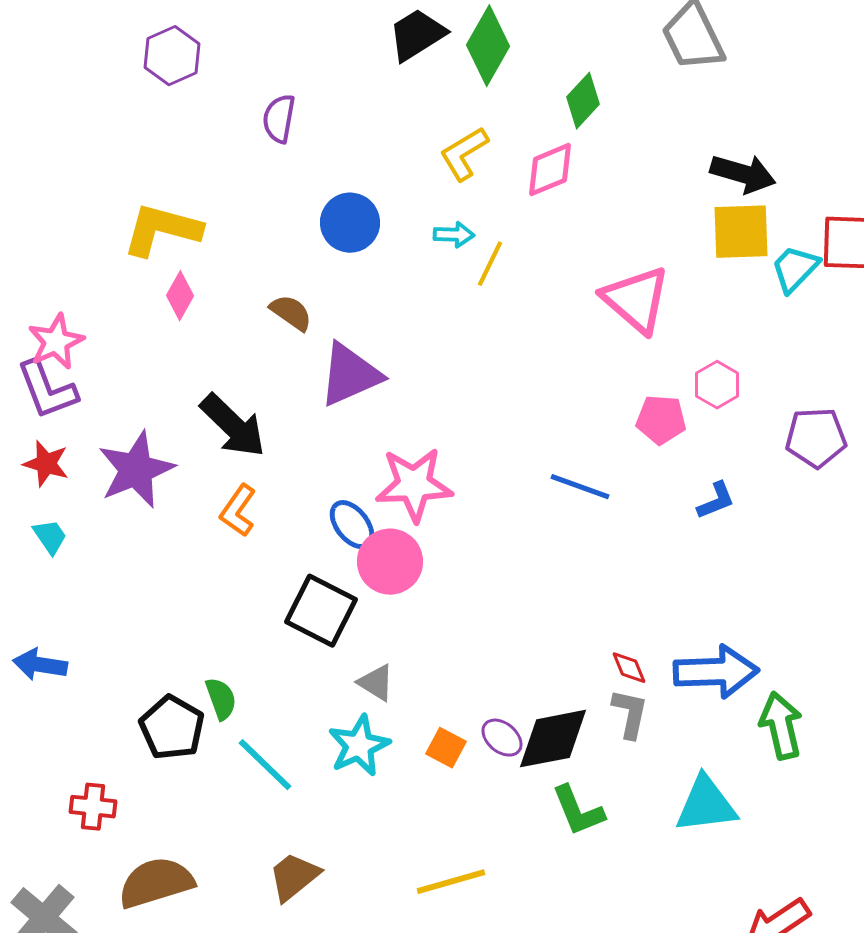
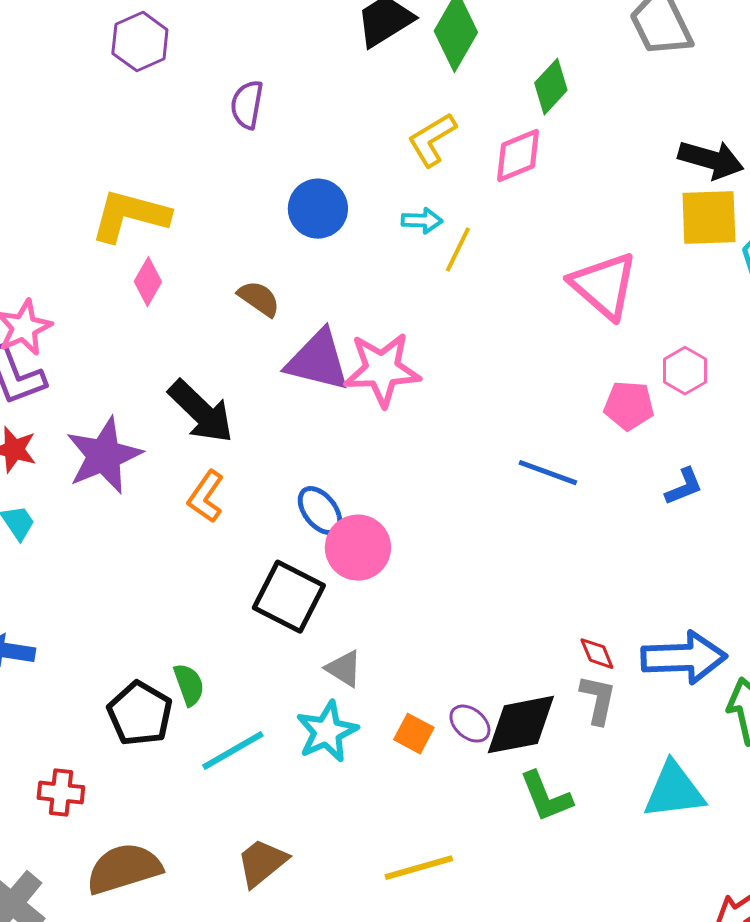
purple triangle: (350, 375) -> (318, 361), turned 38
pink star: (414, 485) -> (382, 370), moved
cyan line: (265, 765) -> (233, 751), turned -74

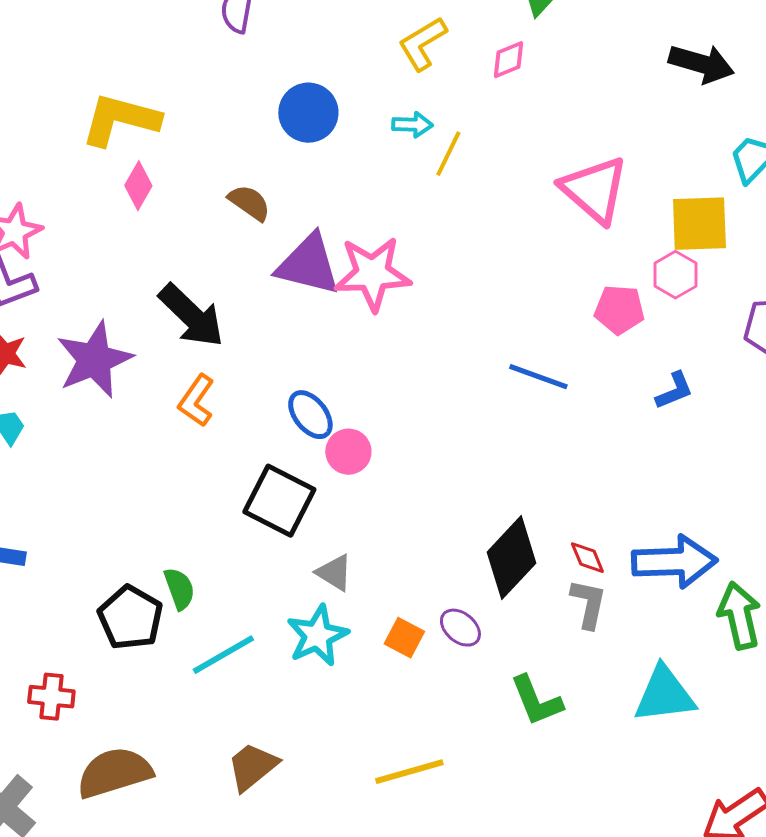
pink diamond: (518, 156) -> (508, 60), size x0.7
yellow square: (709, 218) -> (699, 224), moved
pink circle: (358, 548) -> (348, 452), size x0.7
black diamond: (521, 725) -> (511, 558), moved, turned -36

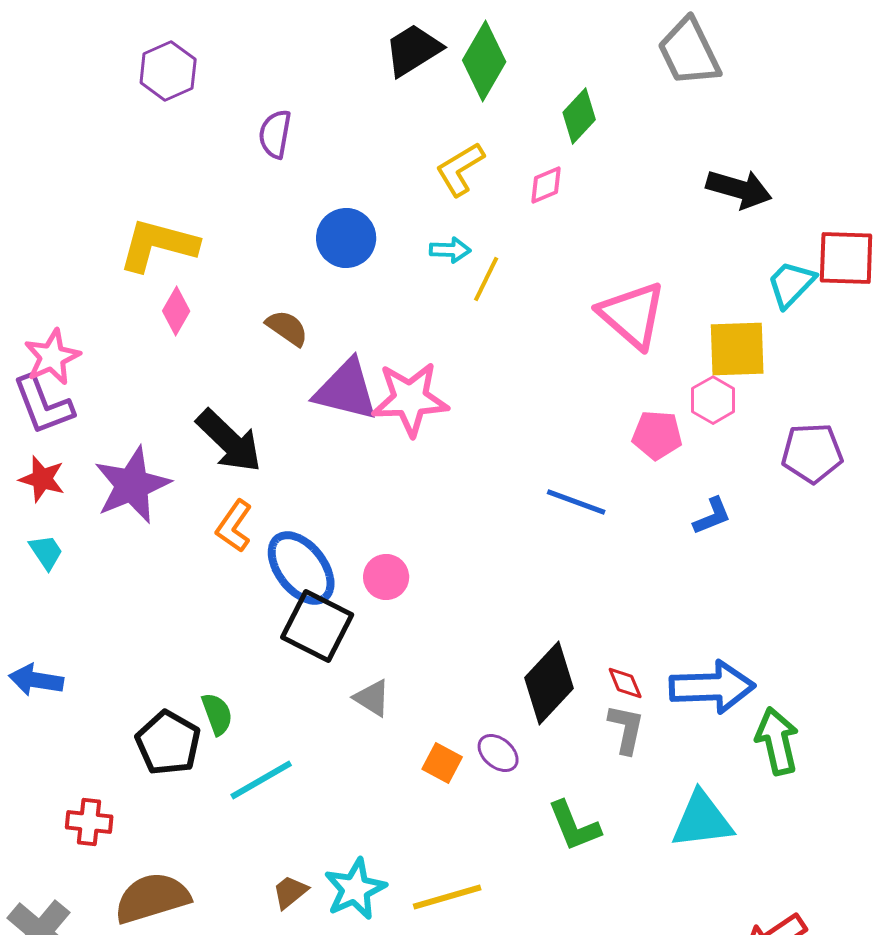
blue ellipse: (310, 415) -> (301, 568), moved, size x1.5
cyan star: (317, 636) -> (355, 889), moved
brown trapezoid: (252, 767) -> (290, 892), size x0.7

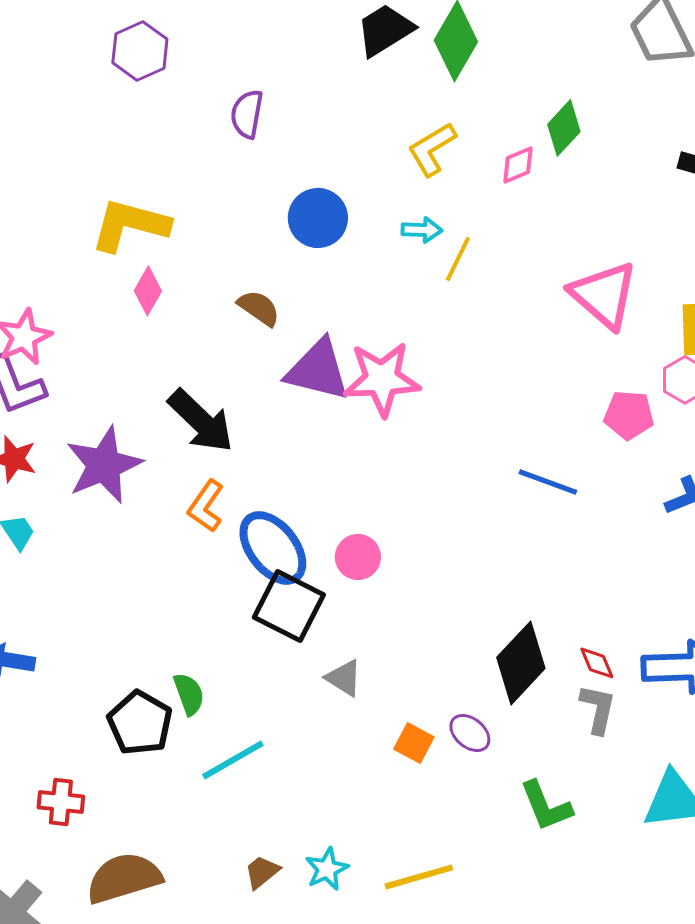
green diamond: (579, 116) -> (564, 128), moved
cyan star: (355, 889) -> (327, 869), size x0.7

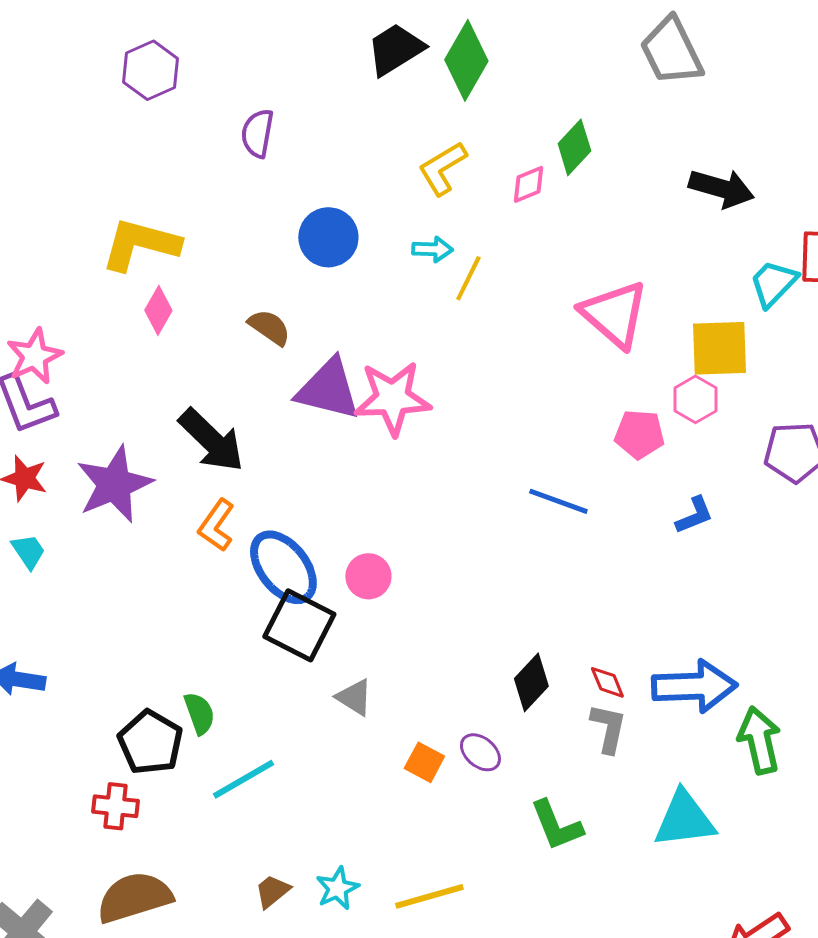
black diamond: (521, 663) -> (531, 682), size x0.7
red cross: (61, 802) -> (115, 806), moved

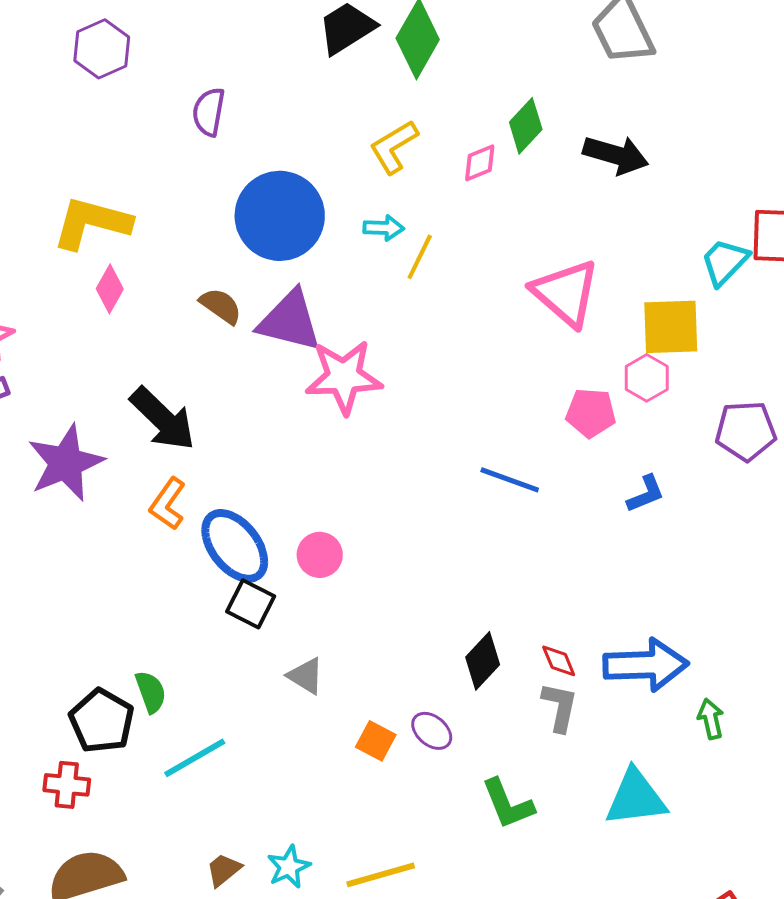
black arrow: (721, 188) -> (616, 155), moved
blue circle: (328, 237) -> (280, 216), size x1.5
purple triangle: (328, 389) -> (290, 321), moved
black square: (299, 625) -> (251, 604), size x0.7
green arrow: (759, 740) -> (711, 719), size x0.6

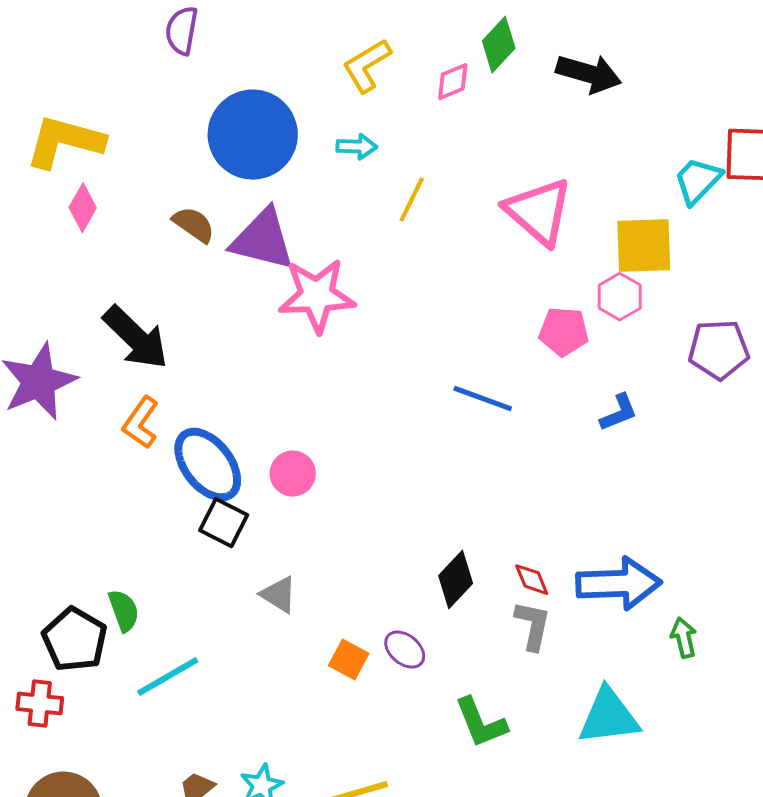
yellow line: (420, 257) -> (412, 200), moved

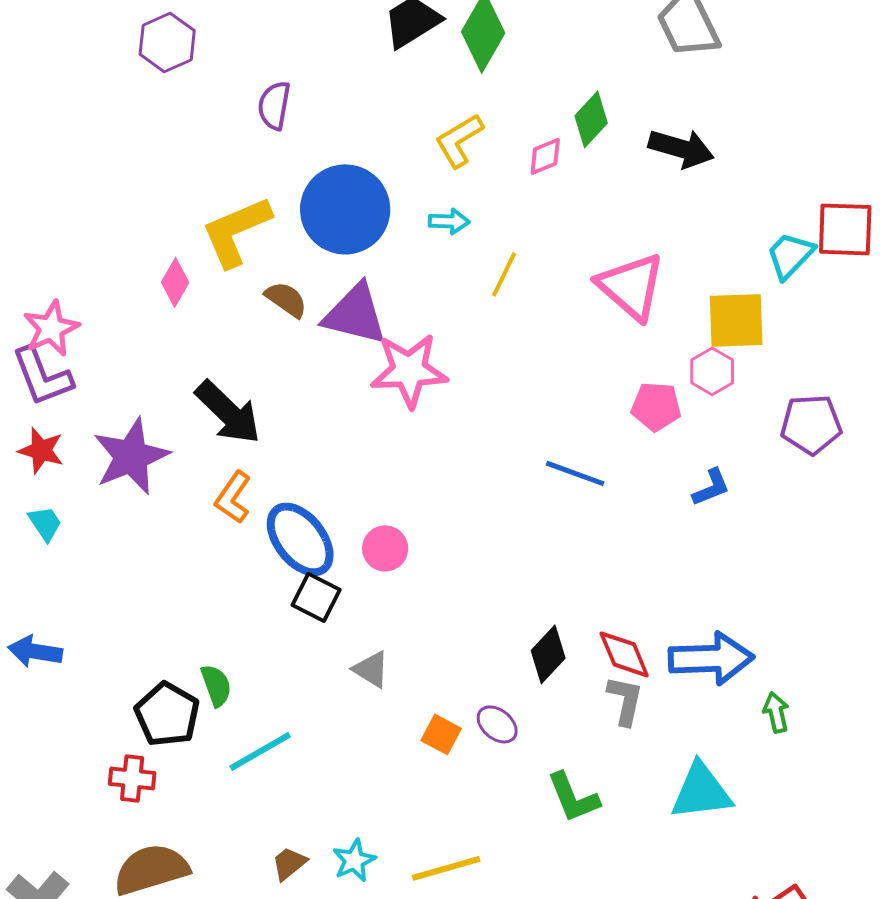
yellow L-shape: (65, 142) -> (236, 231), moved, turned -38
red diamond: (532, 580) -> (624, 654), size x1.5

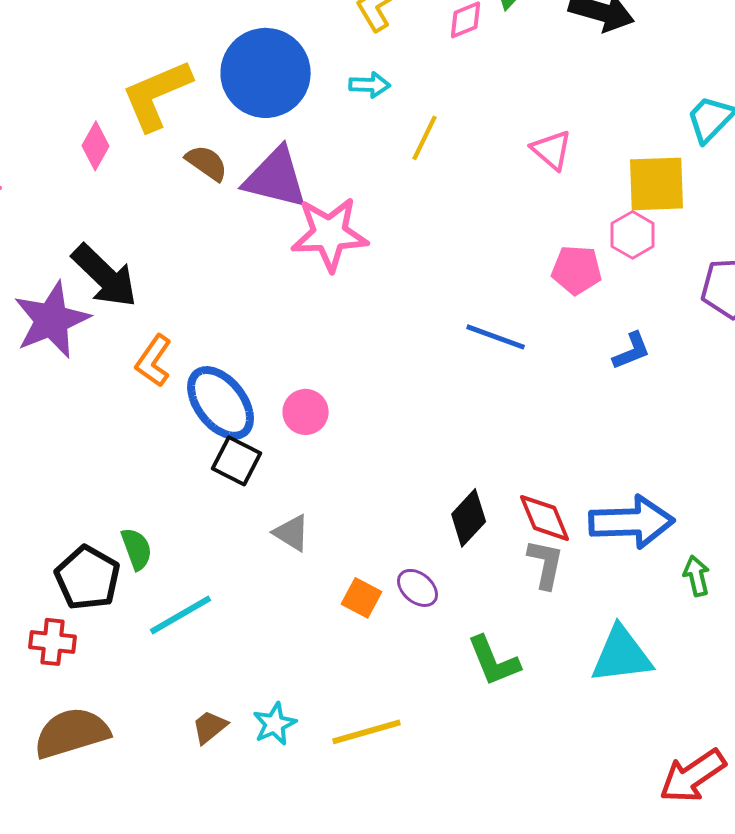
pink triangle: (631, 286) -> (552, 150), size x0.6
black arrow: (228, 412) -> (105, 276), moved

